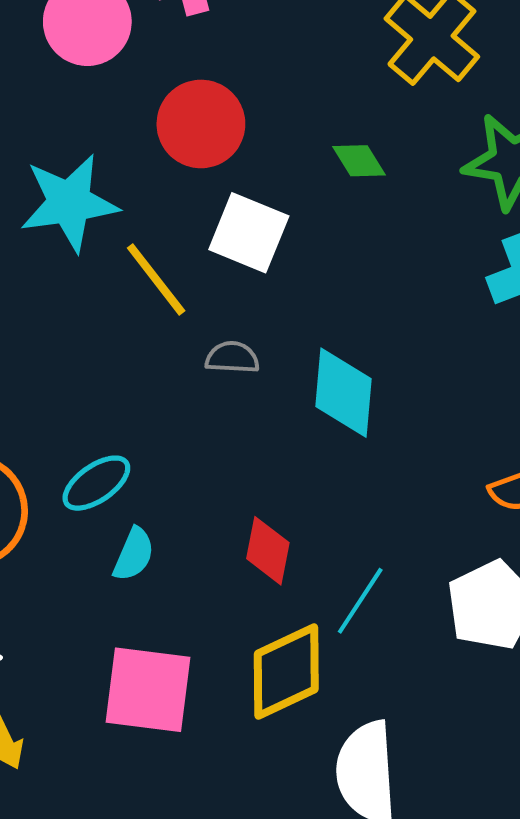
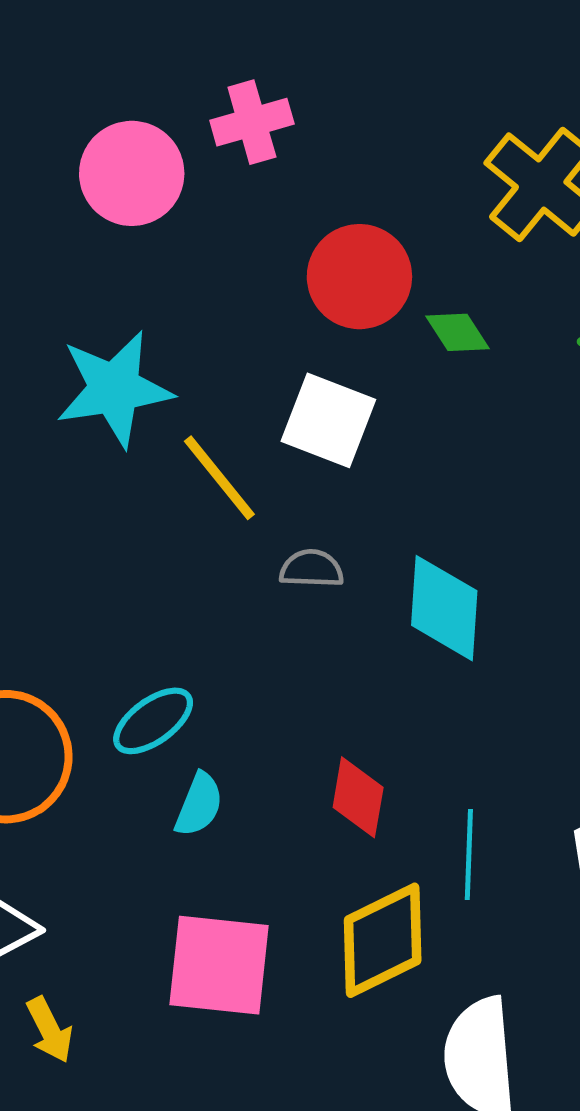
red circle: (201, 124) -> (359, 277), moved
cyan line: (360, 601) -> (469, 854), turned -30

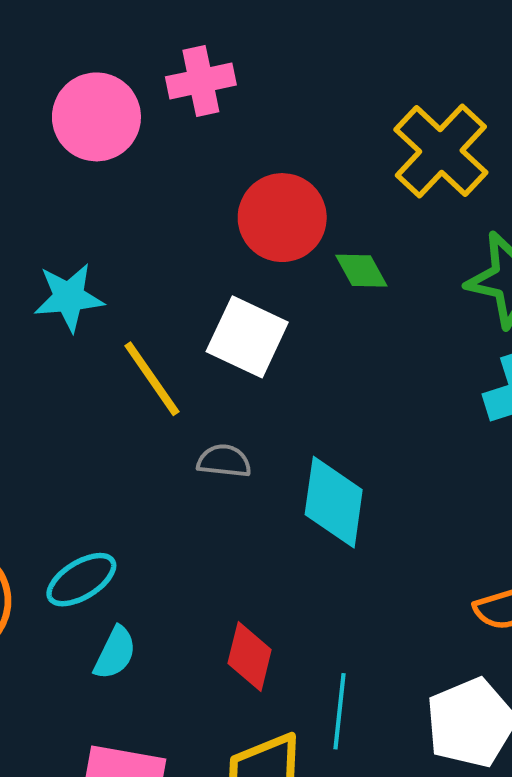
cyan star: (114, 389) -> (69, 297), size x0.7

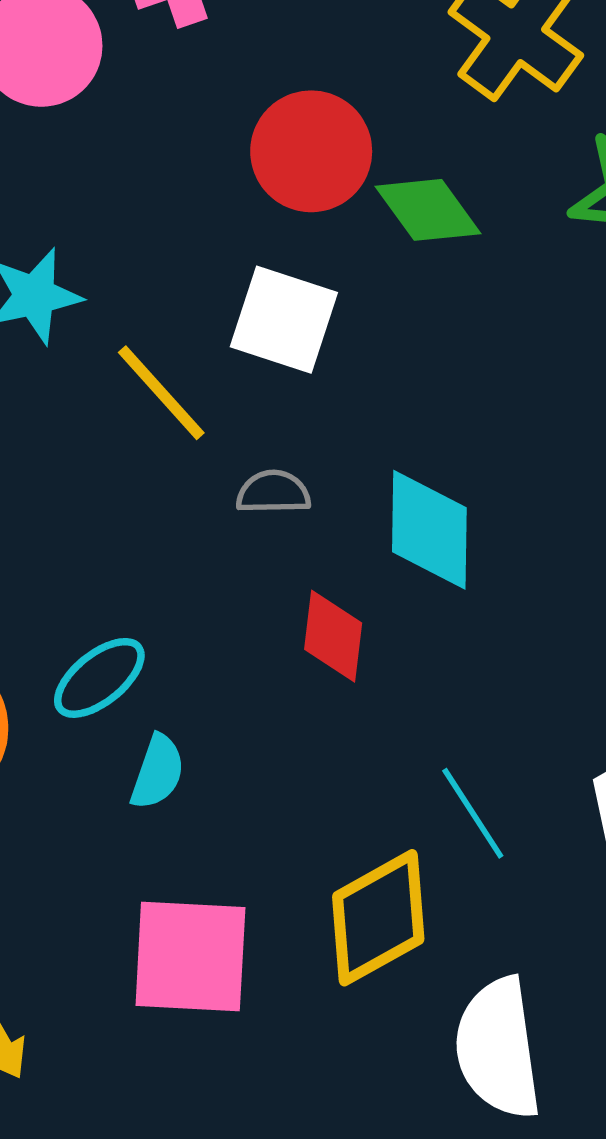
green diamond: (361, 271) -> (428, 210), size x1.4
red diamond: (250, 656) -> (333, 636), moved
cyan line: (339, 711) -> (473, 813), turned -32

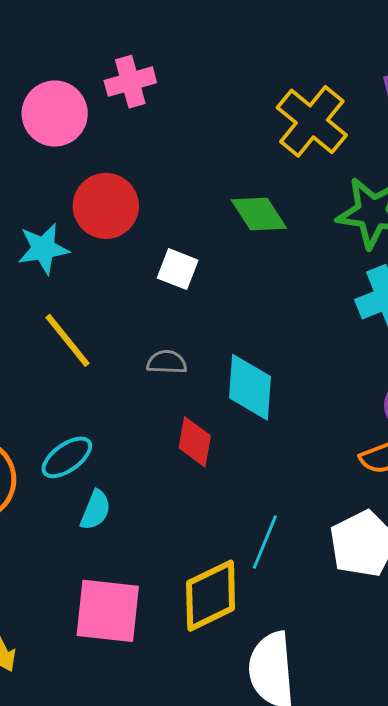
red circle: (311, 151) -> (106, 206), moved
white square: (284, 320) -> (178, 269), size x0.7
yellow line: (161, 393) -> (67, 340), moved
cyan line: (473, 813) -> (265, 542), turned 52

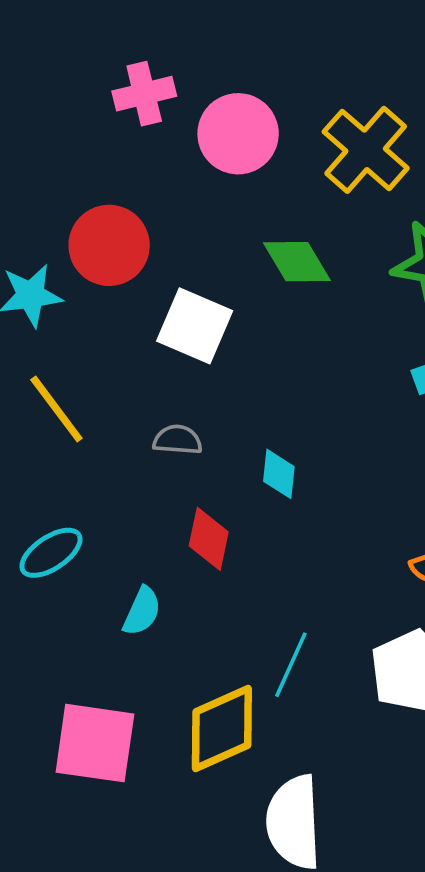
pink circle: (55, 114) -> (238, 134), moved
white square: (178, 269) -> (195, 326), size x1.5
cyan diamond: (250, 387) -> (279, 474), size x0.6
cyan semicircle: (96, 510) -> (142, 611), moved

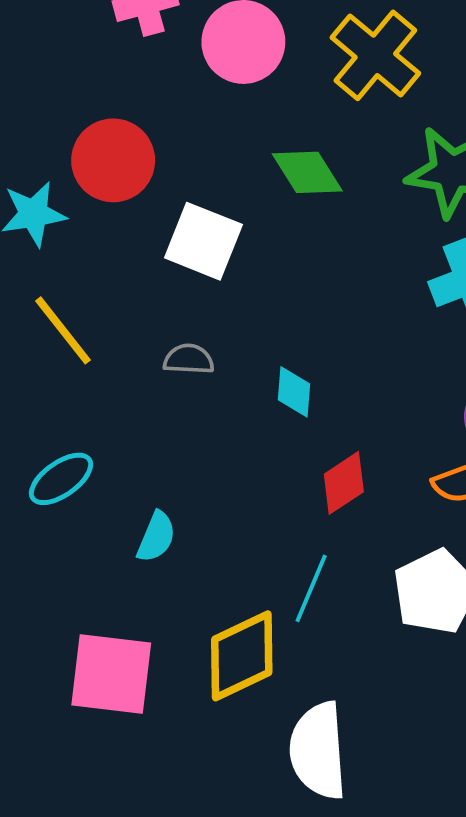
red diamond: (209, 539) -> (344, 483), moved, turned 46

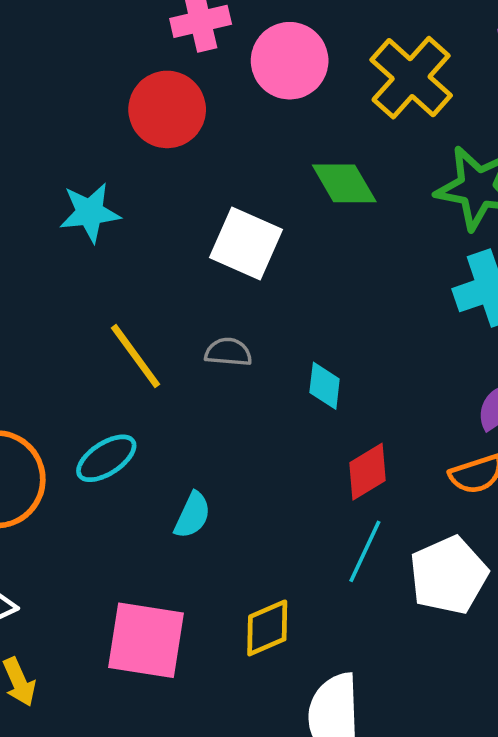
red circle: (113, 160) -> (167, 109), moved
yellow line: (63, 330) -> (135, 356), moved
cyan line: (311, 588) -> (365, 551), moved
yellow diamond: (242, 656) -> (267, 628), size x0.7

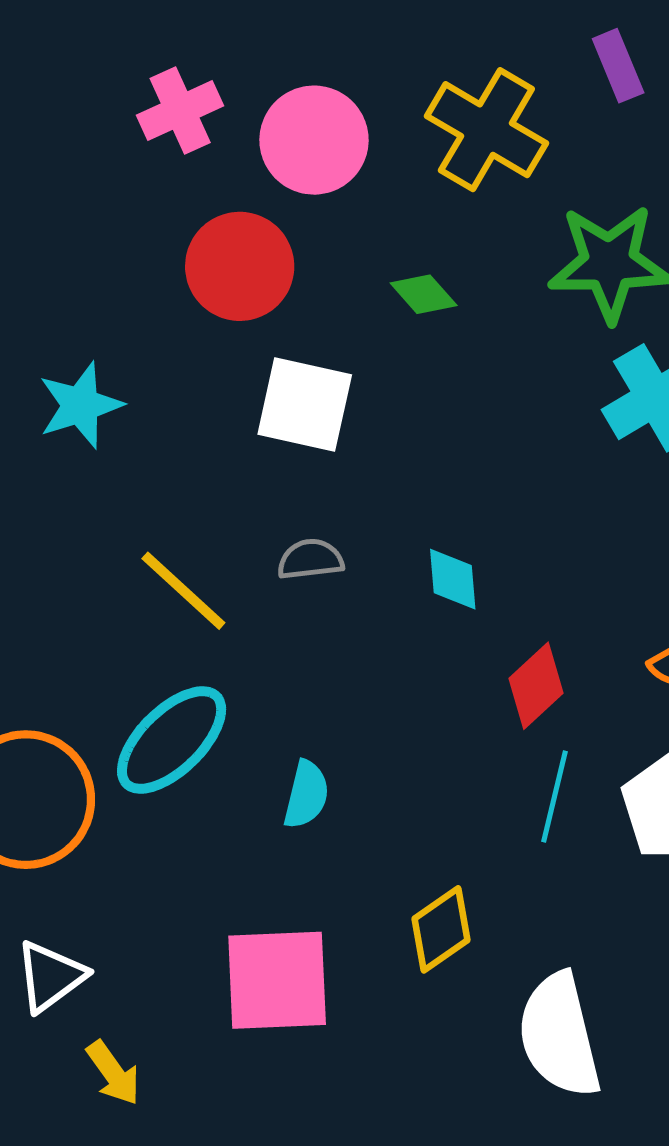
red circle: (167, 109) -> (240, 266), moved
green diamond: (344, 183) -> (424, 294), size x0.7
cyan ellipse: (106, 458) -> (172, 740), size x1.4

